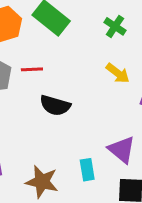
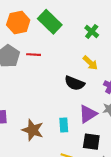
black semicircle: (55, 105) -> (75, 83), moved
purple triangle: (122, 150) -> (88, 114), turned 42

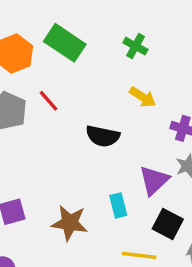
red line: (34, 55) -> (48, 101), turned 56
black semicircle: (75, 83) -> (103, 136), moved
black square: (91, 142) -> (168, 224), turned 30

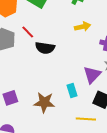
yellow arrow: (143, 97) -> (83, 27), turned -42
black semicircle: (103, 136) -> (45, 48), moved

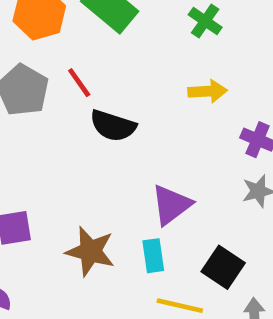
purple triangle: (92, 75) -> (171, 205), moved
cyan rectangle: (72, 91) -> (153, 256), moved

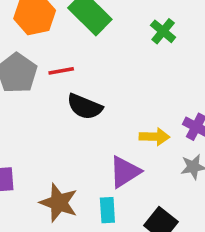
red line: (79, 83) -> (61, 71), turned -70
yellow arrow: (208, 91) -> (155, 137), moved

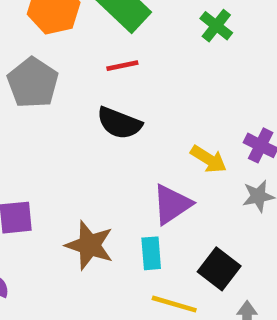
red line: (61, 71) -> (122, 66), moved
yellow arrow: (155, 137) -> (208, 159), turned 32

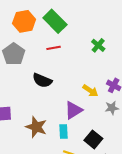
green cross: (216, 26) -> (98, 45), moved
black semicircle: (119, 123) -> (42, 80), moved

